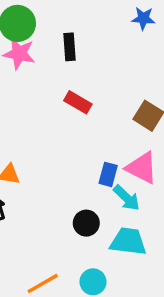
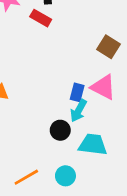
red rectangle: (78, 102) -> (41, 18), moved
cyan arrow: (127, 198) -> (78, 111), moved, turned 75

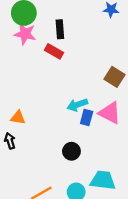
cyan arrow: (78, 111) -> (77, 105), moved, turned 42
cyan trapezoid: (93, 145) -> (103, 180), moved

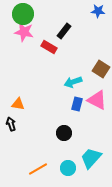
black rectangle: (60, 29) -> (64, 31), moved, turned 42
cyan arrow: (77, 105) -> (73, 82), moved
cyan trapezoid: (103, 180) -> (91, 158), turned -55

